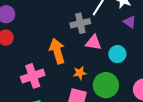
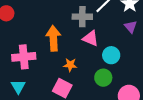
green circle: (106, 85) -> (103, 78), moved, size x0.7

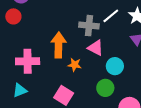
orange star: (70, 65) -> (75, 65), moved
cyan triangle: (18, 87) -> (20, 90), turned 35

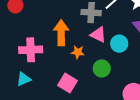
cyan circle: (115, 66) -> (119, 44), moved
green circle: (105, 88) -> (102, 68), moved

